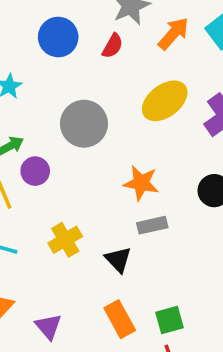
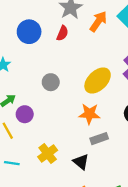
yellow ellipse: (165, 101) -> (98, 81), moved
gray circle: (84, 124) -> (51, 82), size x0.6

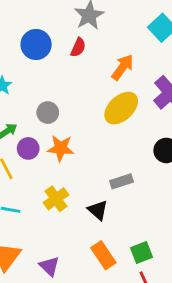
orange arrow: (98, 21) -> (123, 67), moved
gray circle: (51, 82) -> (48, 113), moved
orange star: (89, 114) -> (61, 148), moved

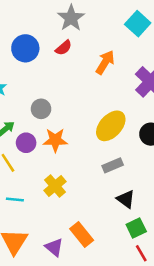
red semicircle: (78, 47) -> (64, 48), turned 30
yellow ellipse: (121, 108) -> (111, 126), moved
black triangle: (98, 210) -> (126, 199), moved
orange rectangle: (103, 255) -> (82, 235), moved

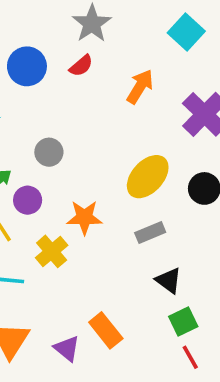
orange star: (55, 140) -> (84, 217), moved
yellow cross: (55, 186) -> (52, 251), moved

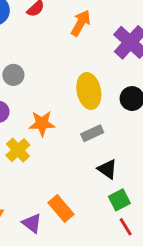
yellow ellipse: (148, 177) -> (89, 91), turned -52

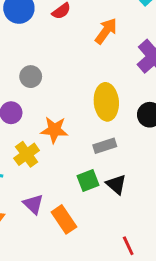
green square: (119, 200) -> (88, 181), moved
purple triangle: (32, 223) -> (33, 204), moved

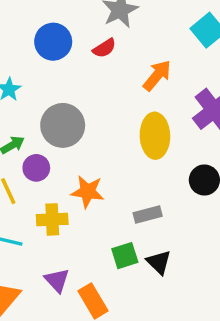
gray circle: (31, 77) -> (63, 125), size x1.6
yellow ellipse: (106, 102) -> (155, 136), moved
yellow cross: (27, 154) -> (52, 219), turned 30

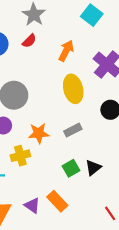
gray rectangle: (148, 214) -> (73, 130), moved
black triangle: (159, 262) -> (93, 168), turned 49
purple triangle: (57, 280) -> (32, 205), moved

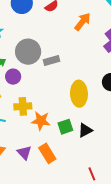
yellow ellipse: (73, 89) -> (79, 94), moved
gray rectangle: (73, 130) -> (51, 60), moved
orange star: (39, 133) -> (41, 121), moved

